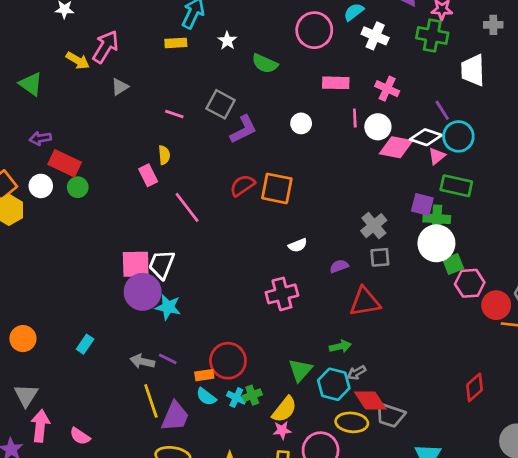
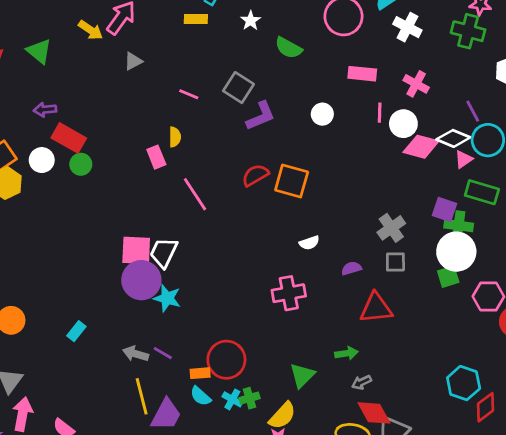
green square: (453, 264) -> (448, 277), moved
cyan hexagon: (334, 384) -> (464, 383), moved

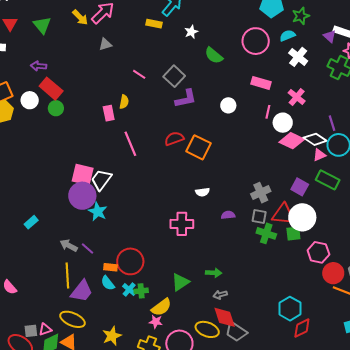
green cross: (459, 226) -> (266, 233), moved
red triangle: (376, 308) -> (284, 214), moved

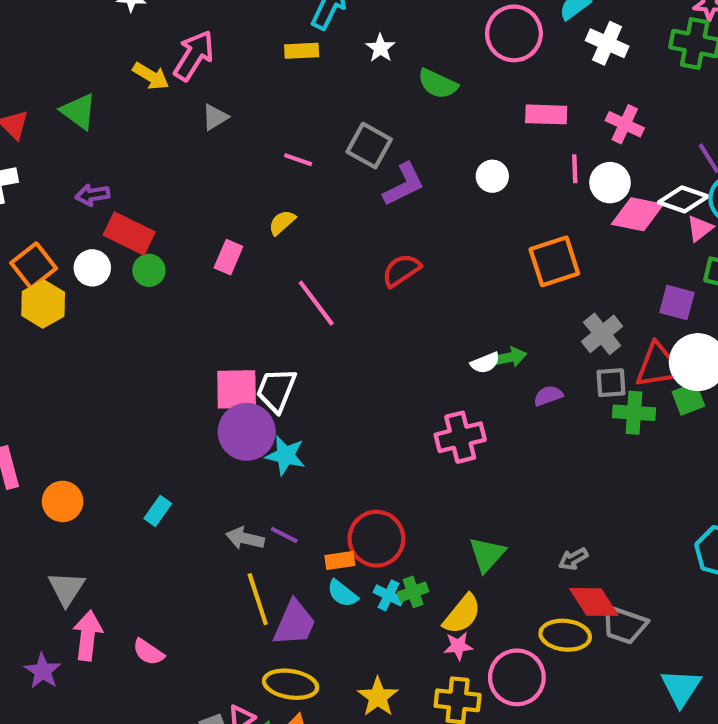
yellow semicircle: (124, 102) -> (282, 222), turned -128
pink rectangle: (109, 113) -> (228, 257), moved, turned 49
orange square: (198, 147) -> (554, 261), moved, turned -30
green arrow: (214, 273) -> (509, 357), moved

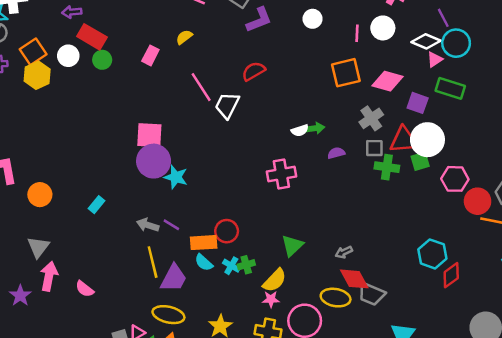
pink line: (575, 169) -> (357, 33), moved
pink diamond: (637, 214) -> (388, 81), moved
white trapezoid: (276, 390) -> (227, 105), moved
red circle: (376, 539) -> (227, 231), size x0.7
orange rectangle: (340, 560) -> (204, 243), size x1.5

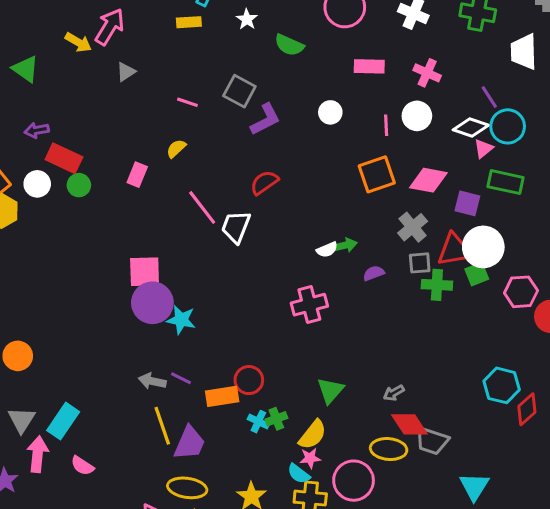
cyan rectangle: (97, 205) -> (63, 421), moved, size x1.6
cyan semicircle: (204, 262) -> (299, 474), moved

